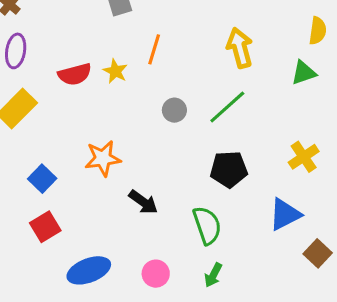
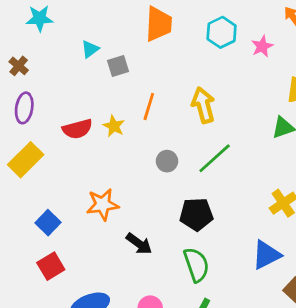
yellow arrow: (240, 48) -> (203, 105), moved
black pentagon: (229, 169) -> (196, 214), moved

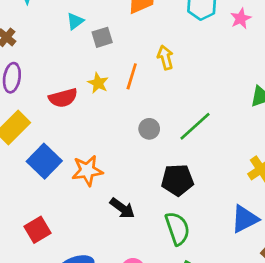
yellow arrow: (203, 105) -> (165, 57), moved, size x0.7
yellow star: (114, 126) -> (98, 83), moved
blue square: (48, 223) -> (44, 161), moved, size x1.4

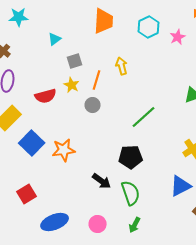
gray square: (102, 37) -> (75, 61), moved
gray circle: (149, 129) -> (93, 105), moved
black arrow: (122, 208) -> (102, 181), moved

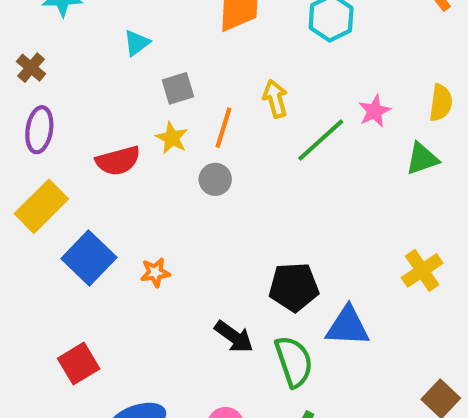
pink star: (178, 37) -> (375, 111), moved
green line: (144, 117) -> (321, 140), moved
orange star: (64, 150) -> (155, 272), size x0.6
blue triangle: (181, 186) -> (348, 326), moved, turned 30

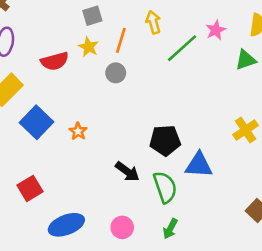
orange star: (155, 272) -> (78, 131), turned -30

